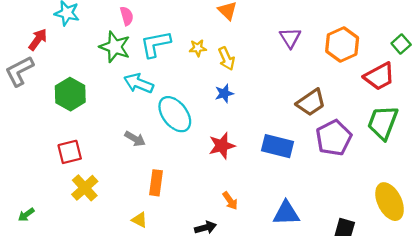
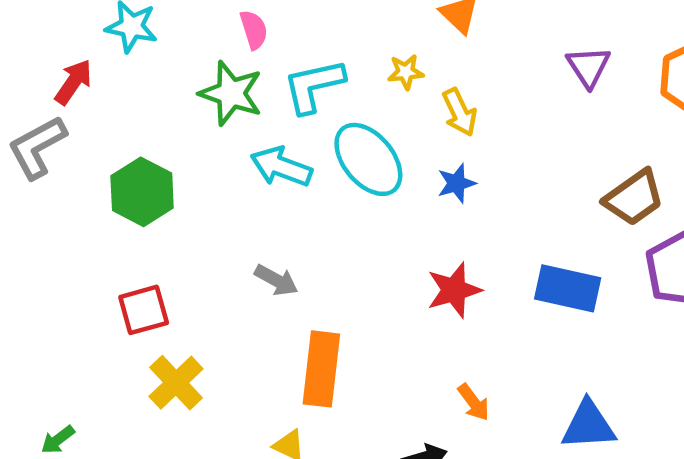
yellow star: (198, 48) -> (406, 72), moved
cyan ellipse: (175, 114) -> (368, 159), moved
orange rectangle: (156, 183) -> (321, 369), size x1.4

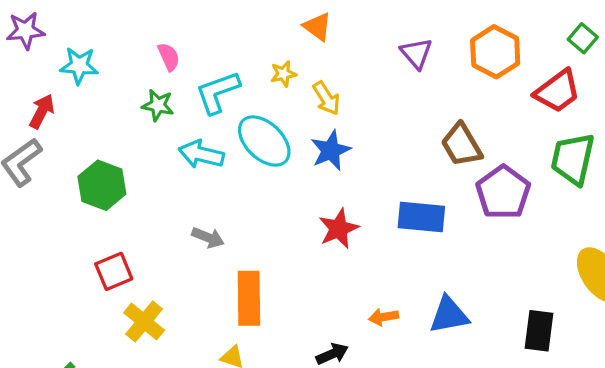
green star: (231, 93) -> (158, 105), size x0.7
blue star: (456, 183) -> (331, 150), size x1.4
brown trapezoid: (634, 198) -> (462, 145), turned 102
orange arrow: (474, 402) -> (383, 317), moved, turned 124

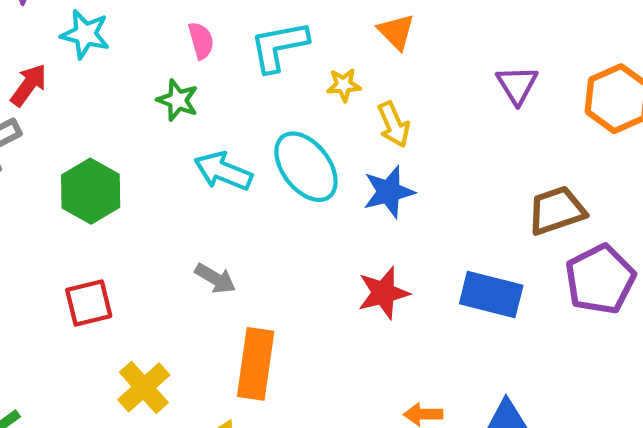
cyan L-shape: (218, 92) -> (279, 46), moved
brown trapezoid: (462, 145) -> (557, 210), turned 93
yellow cross: (144, 321) -> (144, 387), moved

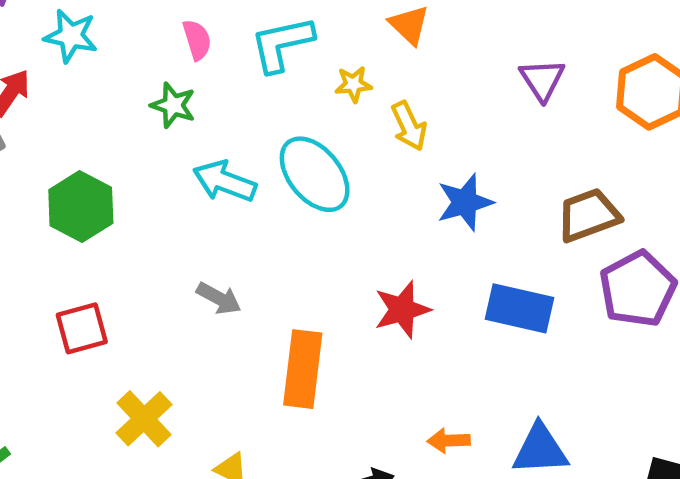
blue star: (389, 192) -> (465, 202), moved
orange rectangle: (256, 364) -> (303, 369), moved

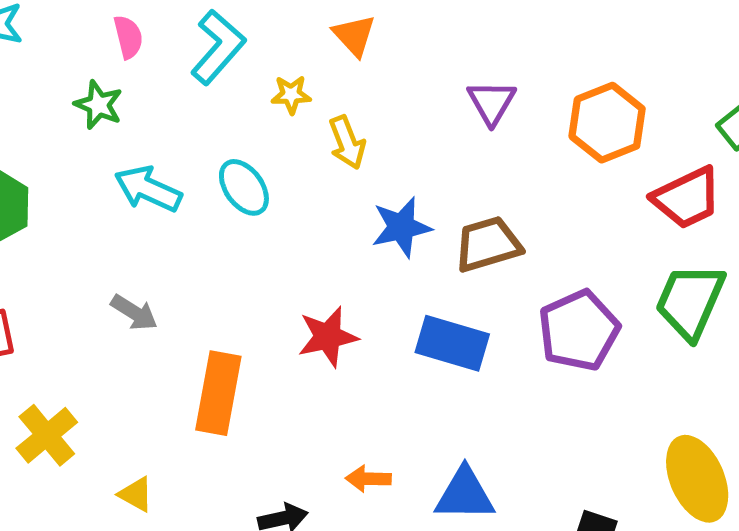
cyan L-shape: (282, 44) -> (218, 47), turned 140
cyan ellipse: (315, 174) -> (244, 187), size x0.7
brown trapezoid: (588, 215) -> (488, 244), moved

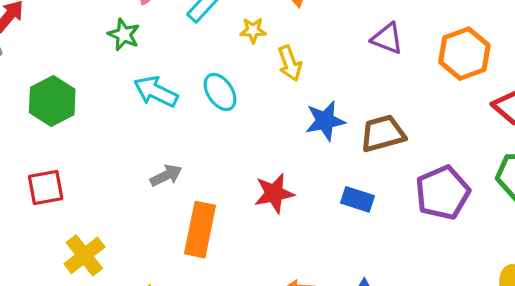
purple triangle: (492, 102) -> (387, 38), turned -40
gray arrow: (134, 313) -> (166, 176), moved, turned -60
blue rectangle: (452, 343) -> (357, 199), size x0.7

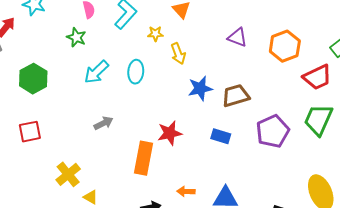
cyan arrow: (156, 92) -> (96, 72), turned -68
cyan ellipse: (220, 92) -> (136, 72), turned 40
orange rectangle: (200, 230) -> (144, 158), moved
yellow cross: (84, 255) -> (68, 174), moved

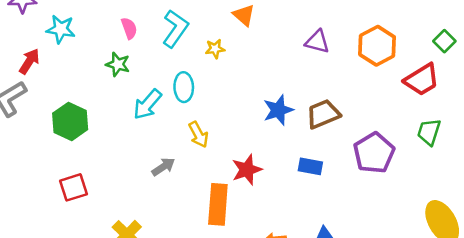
yellow arrow: (178, 54) -> (198, 135), moved
cyan ellipse: (136, 72) -> (184, 87), moved
green trapezoid: (318, 120) -> (429, 132), size x0.7

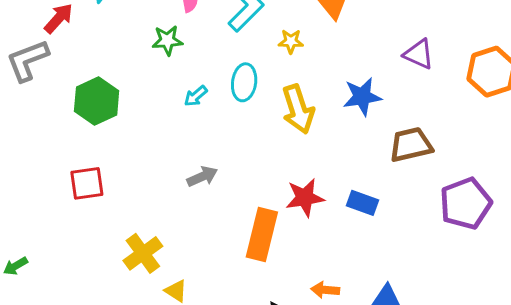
green star: (118, 64) -> (167, 40), turned -30
cyan arrow: (147, 104) -> (196, 96), size x0.6
blue star: (278, 110) -> (362, 97), moved
yellow arrow: (198, 135) -> (298, 109), moved, size x1.4
blue rectangle: (310, 166) -> (363, 203), moved

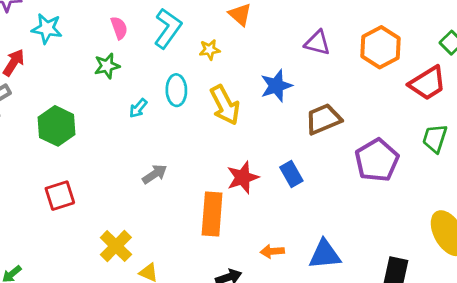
blue rectangle: (363, 203) -> (291, 174), turned 50

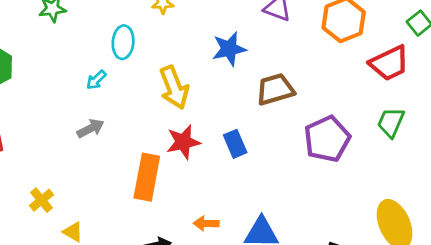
yellow arrow: (225, 105) -> (174, 87), moved
cyan arrow: (138, 108) -> (96, 80), moved
yellow cross: (116, 246) -> (41, 200), size x0.7

